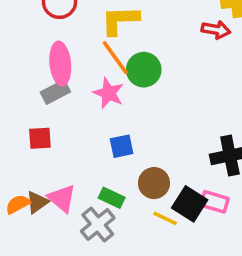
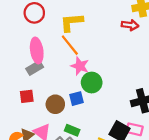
green circle: (144, 70) -> (92, 83), moved
pink star: (109, 93) -> (80, 66), moved
brown circle: (154, 183) -> (55, 104), moved

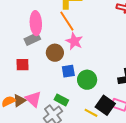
green circle: (92, 83) -> (87, 80), moved
brown circle: (55, 104) -> (55, 53), moved

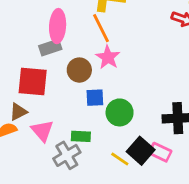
red square: (22, 65) -> (33, 81), size x1.6
green rectangle: (61, 100) -> (81, 136), turned -32
brown triangle: (19, 101) -> (18, 112), moved

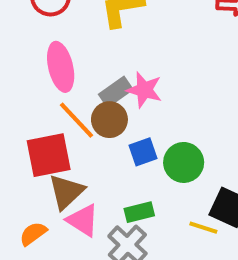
orange line: (101, 28) -> (77, 120), moved
gray rectangle: (50, 47) -> (116, 92), moved
brown triangle: (18, 112) -> (66, 192), moved, size x1.4

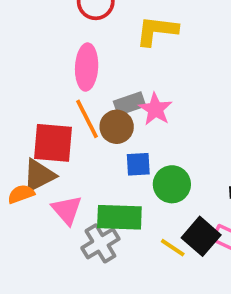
brown triangle: (66, 192) -> (39, 175), moved
green rectangle: (139, 212) -> (119, 217), size x1.6
orange semicircle: (33, 234) -> (21, 194), moved

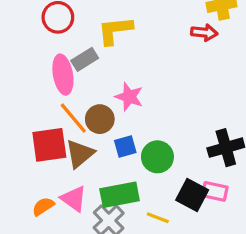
gray rectangle: (129, 104) -> (85, 59), moved
brown triangle: (39, 175) -> (80, 154), moved
orange semicircle: (21, 194) -> (43, 206), moved
yellow line: (173, 248) -> (158, 218), moved

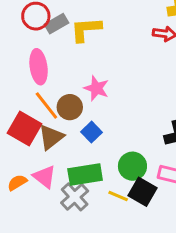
gray rectangle: (85, 59) -> (57, 24), moved
red square: (49, 145) -> (24, 128), turned 36
blue square: (125, 146) -> (91, 132), turned -30
green circle: (157, 157) -> (132, 166), moved
black square: (192, 195) -> (143, 192), moved

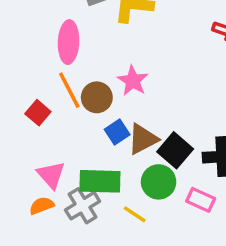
red square: (24, 128) -> (38, 113), size x0.6
brown triangle: (51, 137) -> (143, 139), moved
orange semicircle: (17, 183) -> (42, 206), moved
black square: (143, 192) -> (175, 150), moved

